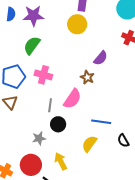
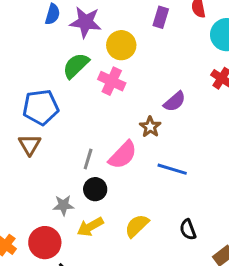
yellow circle: (77, 24) -> (121, 45), moved
pink cross: (43, 75) -> (112, 81), moved
blue line: (101, 122) -> (172, 169), moved
yellow arrow: (61, 161) -> (90, 227), moved, turned -102

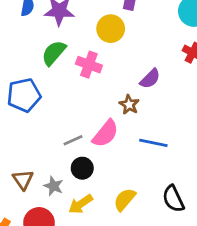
yellow circle: (121, 45) -> (111, 29), moved
brown triangle: (30, 145) -> (23, 180), moved
gray line: (88, 159) -> (73, 140), turned 54
gray star: (63, 205) -> (53, 186), turned 30
black semicircle: (188, 230) -> (173, 199), size x1.4

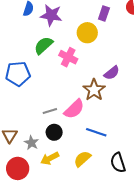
brown star: (129, 105) -> (94, 90), size x1.5
blue line: (153, 143) -> (96, 132), moved

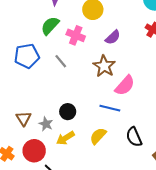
purple semicircle: (112, 73) -> (113, 37), moved
pink semicircle: (74, 109) -> (125, 85), moved
gray line: (50, 111) -> (61, 61), moved, turned 72

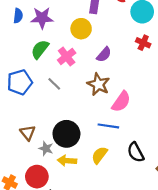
pink cross: (76, 35) -> (67, 56), turned 36
black circle: (68, 112) -> (66, 134), size x1.6
brown triangle: (24, 118) -> (28, 133), moved
yellow arrow: (65, 138) -> (67, 161), turned 42

